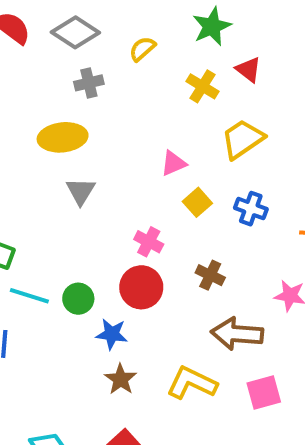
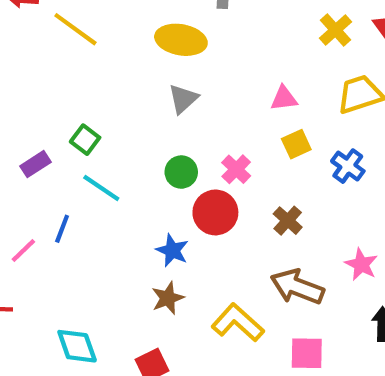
green circle: (78, 299) -> (181, 172), moved

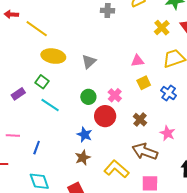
yellow ellipse: (181, 40) -> (53, 56), moved
blue line: (62, 229) -> (37, 148), moved
pink line: (23, 251) -> (13, 136), turned 48
pink star: (361, 264) -> (167, 133), moved

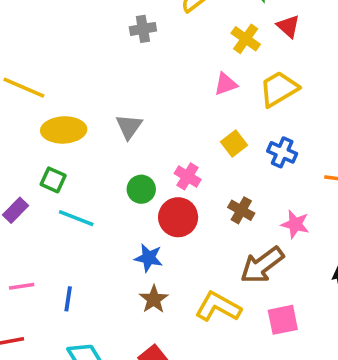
pink triangle: (137, 61) -> (226, 84), moved
brown arrow: (145, 151) -> (262, 265), turned -45

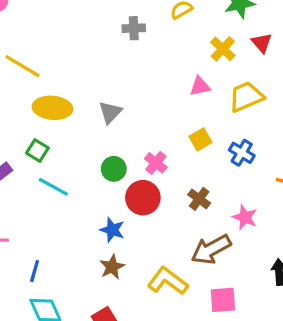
blue line: (68, 299) -> (35, 271), moved

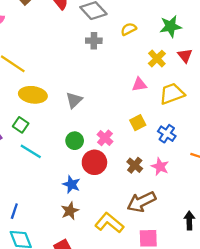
pink star: (245, 217) -> (160, 167), moved

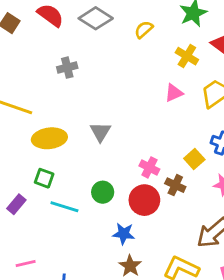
gray cross: (94, 41) -> (67, 68), moved
yellow square: (138, 123) -> (194, 159), moved
green circle: (75, 141) -> (103, 192), moved
brown cross: (135, 165) -> (175, 185), moved

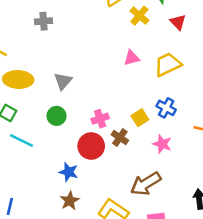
yellow cross: (187, 56) -> (139, 16), moved
pink cross: (149, 167) -> (100, 119), turned 35
green circle: (103, 192) -> (57, 116), moved

